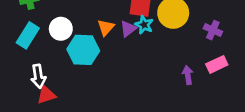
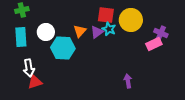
cyan rectangle: (28, 35) -> (21, 37), turned -36
pink rectangle: (217, 64) -> (154, 44), moved
purple arrow: (188, 75) -> (128, 81), moved

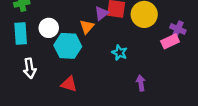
cyan star: (109, 29) -> (119, 53), moved
purple triangle: (97, 32) -> (102, 13), moved
red triangle: (35, 82) -> (69, 84), moved, turned 35

